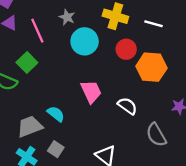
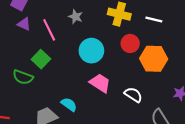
cyan circle: (85, 41) -> (91, 51), moved
pink trapezoid: (91, 92) -> (100, 83), turned -30

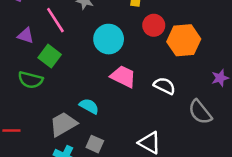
purple triangle: (24, 24) -> (26, 36), moved

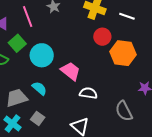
cyan circle: (109, 39) -> (42, 55), moved
white semicircle: (164, 86) -> (88, 93), moved, turned -30

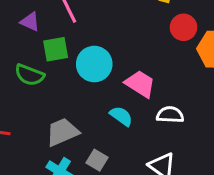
green square: (17, 43) -> (56, 49), turned 36
cyan semicircle: (39, 88) -> (121, 116), moved

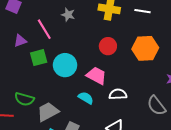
purple triangle: (30, 22) -> (20, 41), turned -40
red circle: (184, 27) -> (108, 46), moved
green semicircle: (30, 75) -> (24, 99), moved

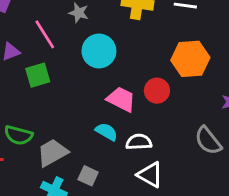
red circle: (108, 46) -> (157, 91), moved
cyan circle: (65, 65) -> (99, 51), moved
white semicircle: (118, 94) -> (139, 142), moved

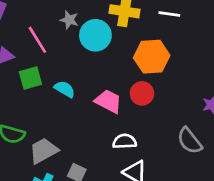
cyan circle: (99, 51) -> (95, 35), moved
orange hexagon: (190, 59) -> (152, 57), moved
cyan semicircle: (107, 132) -> (65, 89), moved

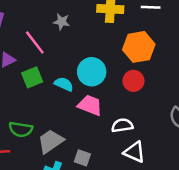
cyan circle: (95, 35) -> (92, 72), moved
pink trapezoid: (108, 101) -> (90, 105), moved

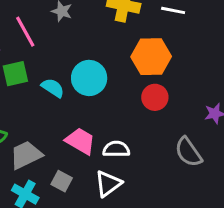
red circle: (133, 81) -> (155, 97), moved
pink trapezoid: (90, 105) -> (80, 141), moved
white triangle: (134, 152) -> (108, 184), moved, turned 50

